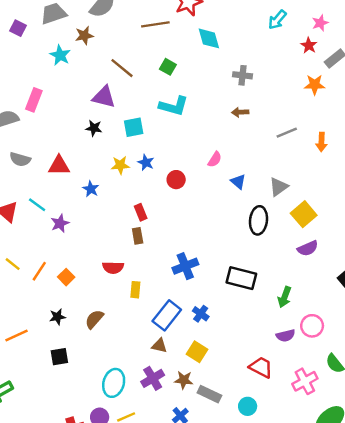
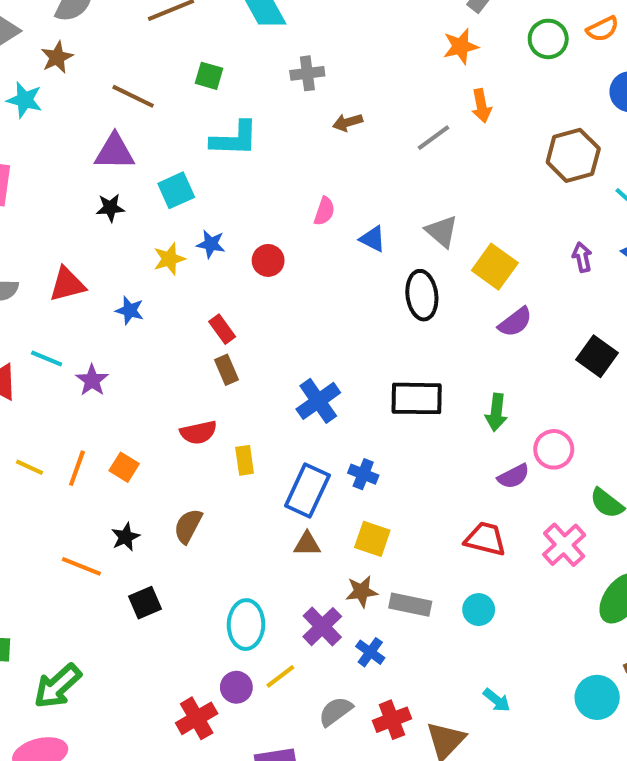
gray cross: (242, 75) -> (307, 73), moved
orange arrow: (322, 142) -> (481, 106), moved
gray triangle: (278, 187) -> (442, 231), turned -30
orange line: (16, 335) -> (81, 566), moved, turned 60
purple cross: (153, 378) -> (322, 627), moved

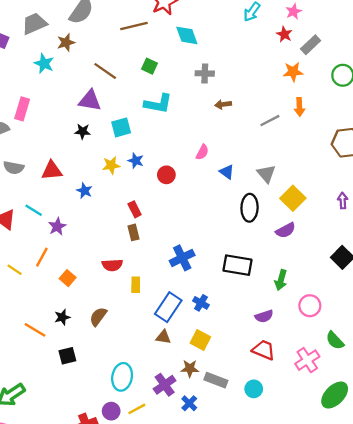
purple semicircle: (515, 322) -> (286, 230), moved
orange line: (77, 468) -> (42, 257), moved
purple semicircle: (513, 476) -> (264, 316), moved

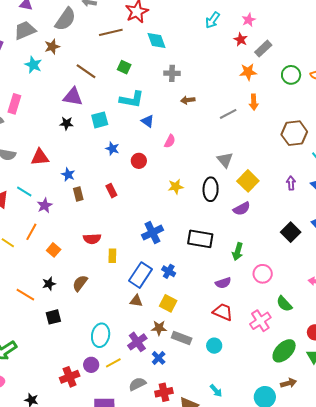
yellow star: (111, 165) -> (176, 187), moved
blue triangle: (227, 172) -> (148, 121), moved
brown rectangle: (134, 232) -> (78, 194), moved

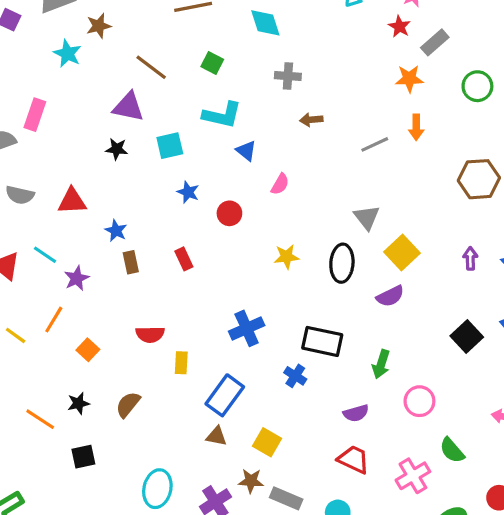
blue cross: (169, 271) -> (295, 376), moved

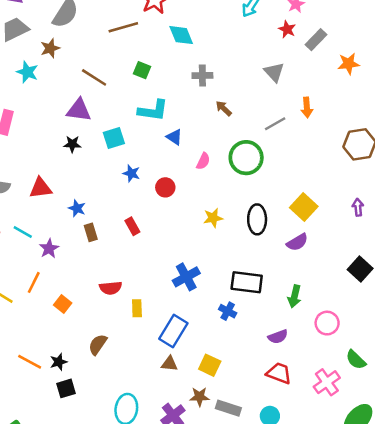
orange star: (409, 79) -> (349, 64), moved
green circle: (477, 86) -> (246, 158), moved, size x1.4
brown arrow: (311, 120) -> (224, 108), turned 54
gray triangle: (367, 217) -> (274, 72), moved
black star: (78, 403) -> (59, 362), moved

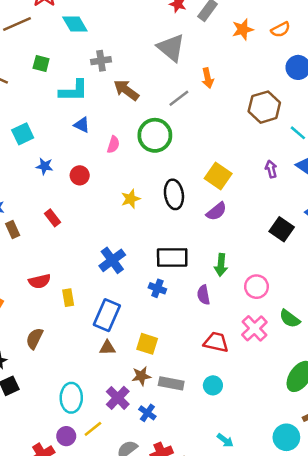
gray triangle: (274, 72) -> (171, 48), size x1.4
brown arrow: (224, 108) -> (126, 90), size x1.5
cyan L-shape: (153, 110) -> (74, 91), moved
purple semicircle: (278, 337) -> (204, 295), moved, turned 108
pink cross: (327, 382) -> (254, 328), moved

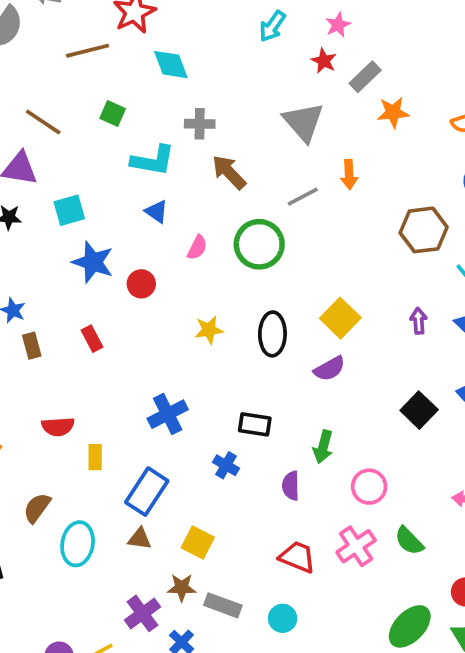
orange star: (243, 29) -> (393, 112), moved
blue star: (45, 166) -> (93, 262), size x1.6
black rectangle: (172, 257) -> (255, 424), size x0.7
cyan ellipse: (71, 398) -> (78, 544), moved

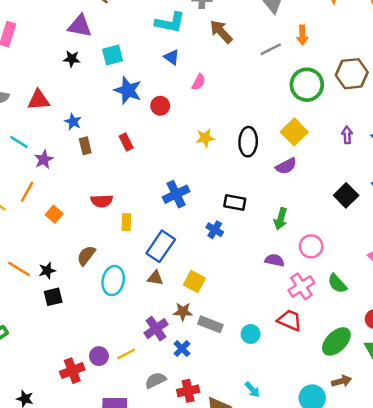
green circle: (259, 244) -> (307, 85), moved
purple semicircle: (291, 486) -> (275, 260), moved, turned 102
red trapezoid: (297, 557) -> (290, 320), moved

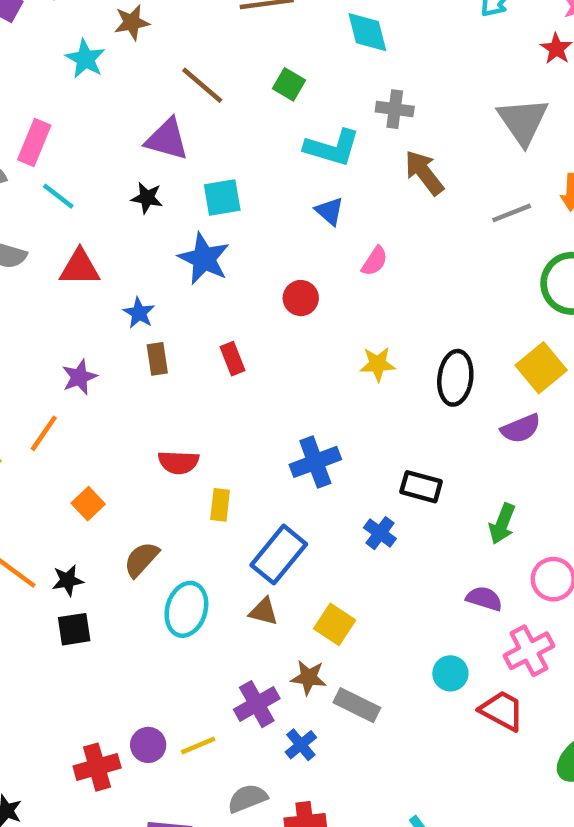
blue star: (128, 90) -> (204, 259), moved
cyan line: (19, 142) -> (58, 196), moved
orange square: (54, 214) -> (88, 504), moved
cyan circle: (251, 334) -> (450, 673), moved

